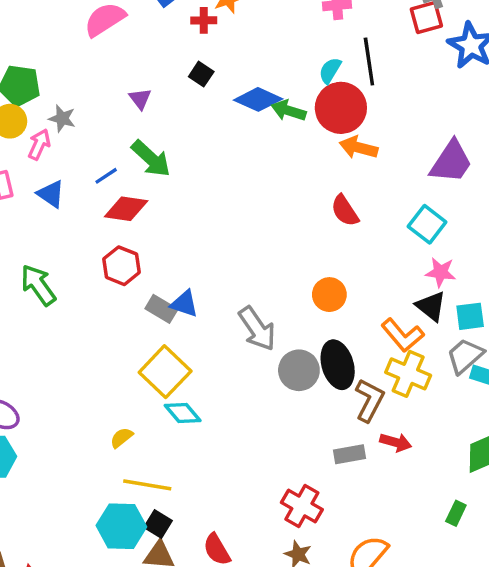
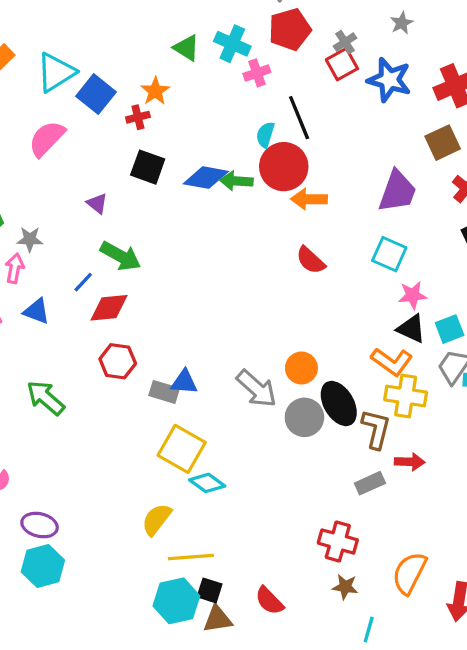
black square: (201, 74) -> (148, 167), size x1.5
orange circle: (329, 295) -> (301, 368), moved
yellow semicircle: (122, 438) -> (157, 519), size x1.5

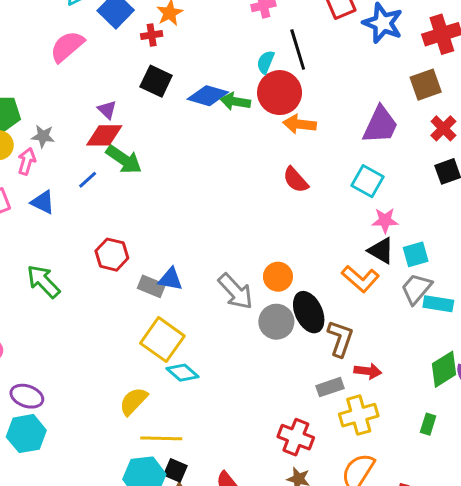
red diamond: (109, 308) -> (104, 135), moved
yellow cross: (406, 396) -> (359, 415), moved, turned -30

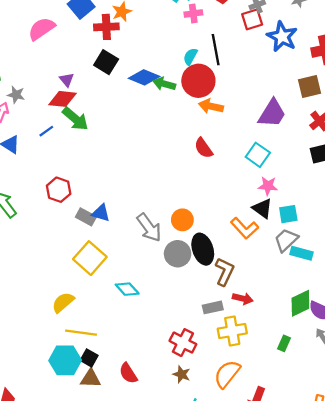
red cross: (152, 35) -> (106, 27), size x1.5
cyan diamond: (182, 373) -> (127, 289), moved

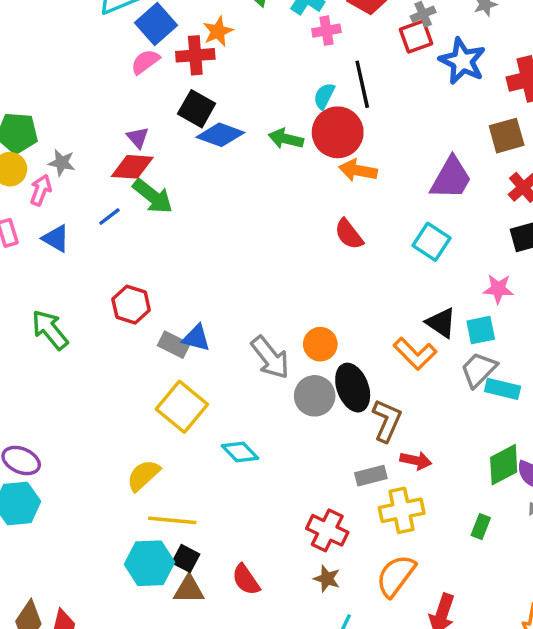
pink semicircle: (42, 29) -> (145, 62), moved, size x0.7
blue diamond: (144, 77) -> (220, 135), moved
pink star: (268, 186) -> (498, 289), moved

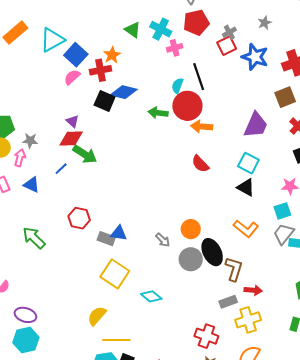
blue diamond: (220, 135) -> (124, 92), moved
black triangle: (441, 323) -> (246, 187), moved
gray arrow: (270, 358) -> (163, 240), size x0.6

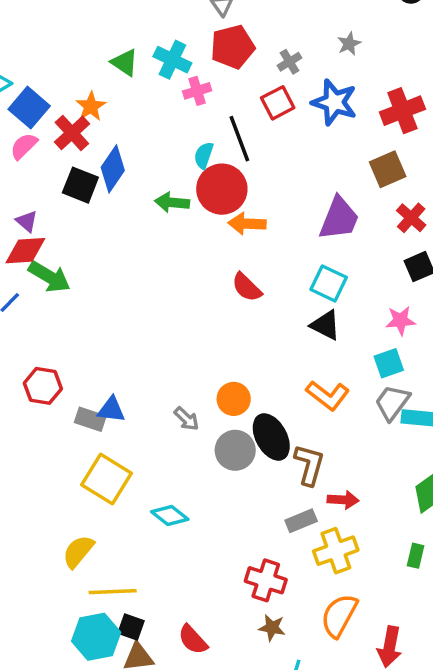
red square: (227, 46) -> (278, 103), moved
red cross: (101, 70) -> (72, 133), turned -30
blue diamond: (124, 92) -> (113, 169), turned -68

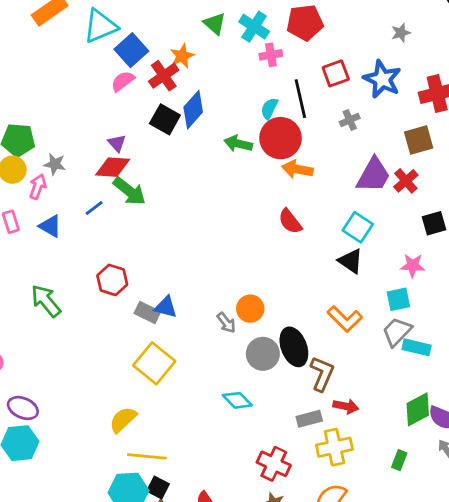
gray cross: (290, 62) -> (350, 120), moved
red cross: (411, 218) -> (406, 181), moved
orange circle: (234, 399) -> (250, 309), moved
cyan diamond: (170, 515) -> (237, 400), moved

